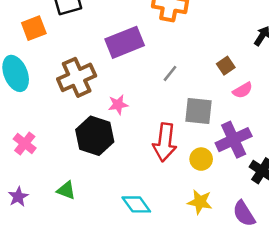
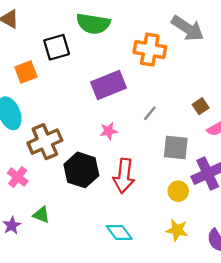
brown cross: (77, 77) -> (45, 142), moved
pink star: (118, 105) -> (109, 131), moved
red arrow: (165, 142) -> (124, 176), moved
green triangle: (66, 190) -> (41, 215), moved

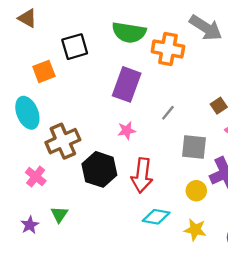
green semicircle: (93, 24) -> (129, 32), moved
purple rectangle: (109, 85) -> (127, 84), turned -48
green triangle: (41, 215) -> (59, 214), turned 42
cyan diamond: (119, 233) -> (156, 217), moved, turned -44

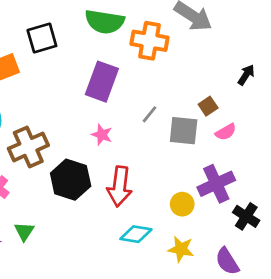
pink star: (127, 130) -> (102, 135), turned 30
gray square: (194, 147) -> (184, 131), moved

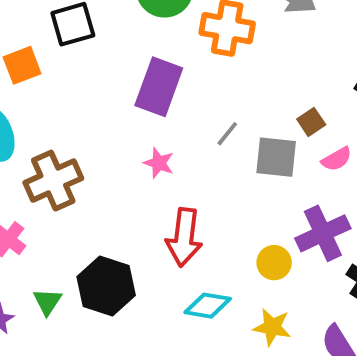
black hexagon: (71, 180) -> (106, 286), moved

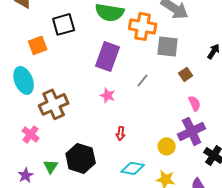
gray square: (276, 157) -> (168, 46), moved
pink semicircle: (337, 159) -> (195, 103), moved, turned -84
red arrow: (184, 237) -> (121, 133), size x0.5

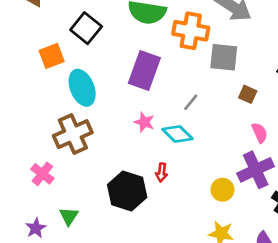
black square: (64, 24) -> (86, 28), turned -35
brown square: (186, 74) -> (248, 94), turned -32
cyan ellipse: (24, 80) -> (82, 88), moved
black hexagon: (81, 158) -> (127, 191), moved
cyan diamond: (133, 168) -> (177, 134), moved, turned 35

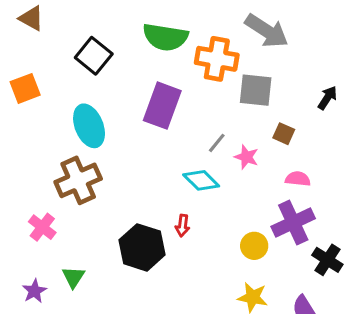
orange square: (52, 56) -> (25, 88), moved
pink star: (144, 122) -> (246, 157), moved
pink semicircle: (260, 133) -> (298, 179), turned -60

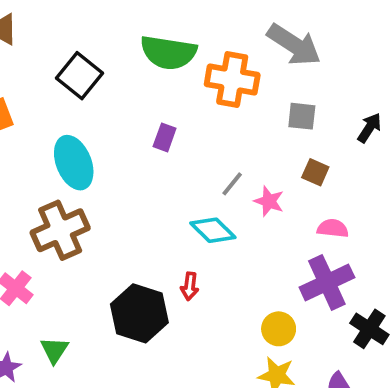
gray square: (256, 90) -> (302, 116), moved, size x0.7
purple rectangle: (162, 106) -> (165, 137), size x0.5
yellow circle: (254, 246) -> (279, 329), moved

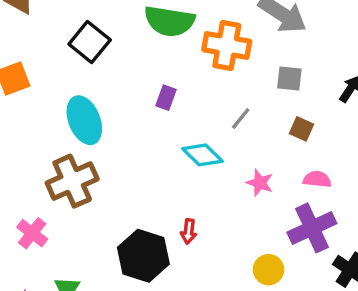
gray line: (232, 184) -> (241, 118), moved
pink star: (269, 201) -> (260, 183), moved
cyan diamond: (213, 230) -> (202, 155), moved

